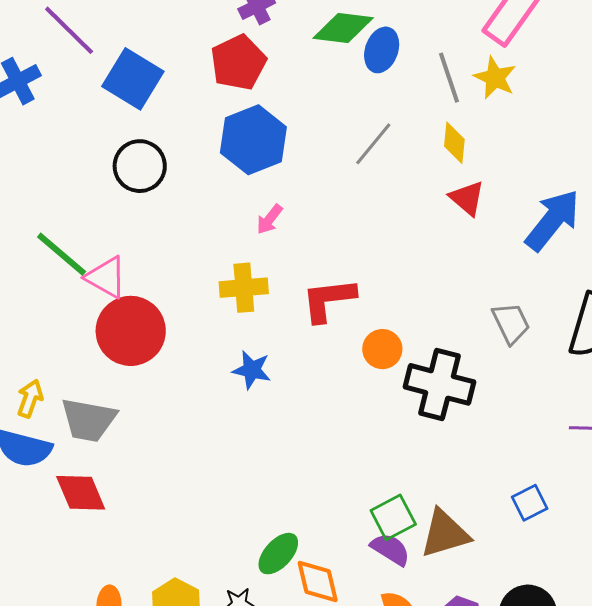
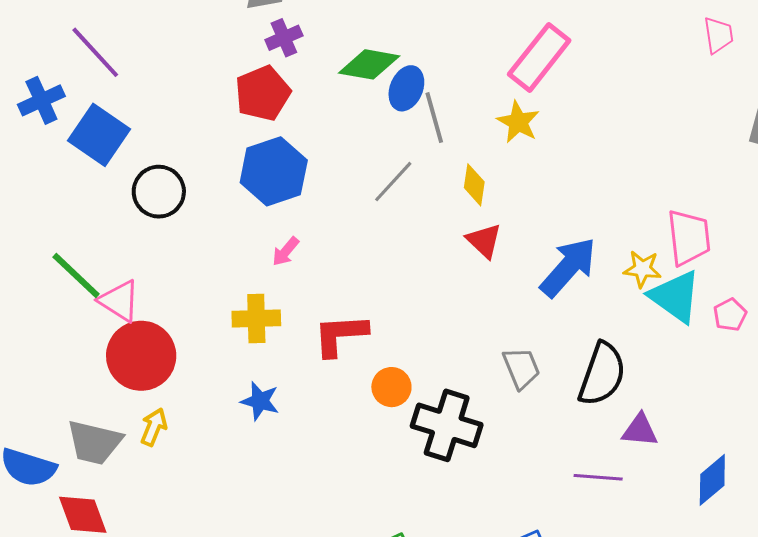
gray line: (449, 78) -> (434, 118), moved
blue square: (133, 79) -> (99, 135), moved
yellow arrow: (30, 398) -> (154, 427), moved

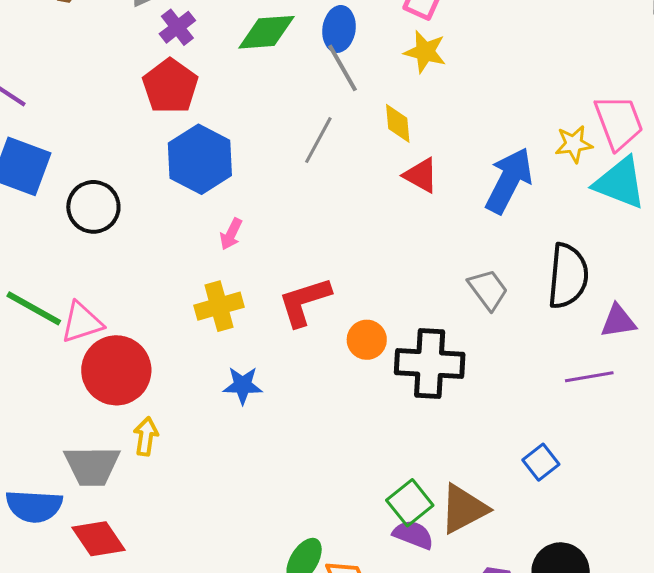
blue ellipse: (406, 88) -> (339, 29), moved
yellow star: (642, 269) -> (574, 144), moved
pink triangle: (119, 301) -> (82, 323), turned -36

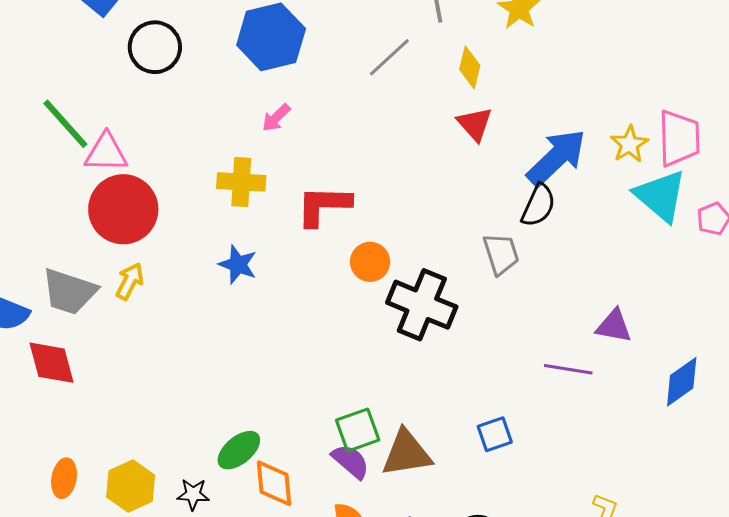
yellow star: (574, 144) -> (629, 144), turned 30
black semicircle: (568, 276) -> (538, 205), moved, size x0.7

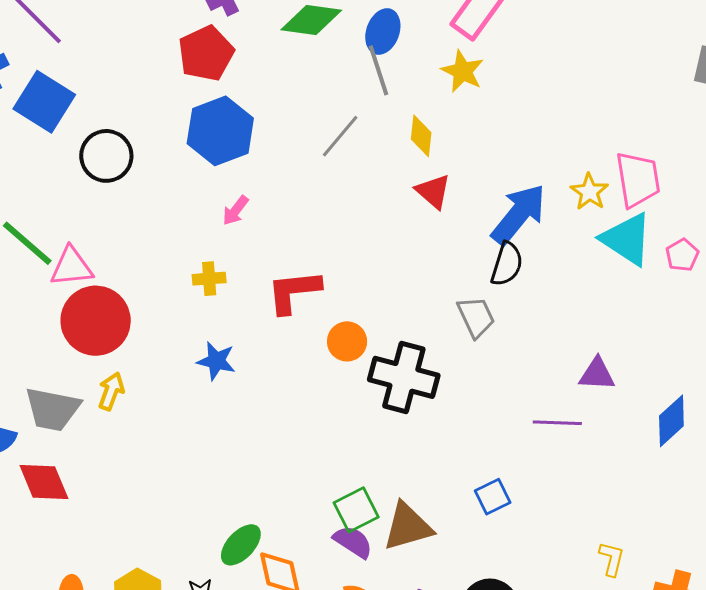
yellow cross: (241, 182) -> (209, 279), size x0.7

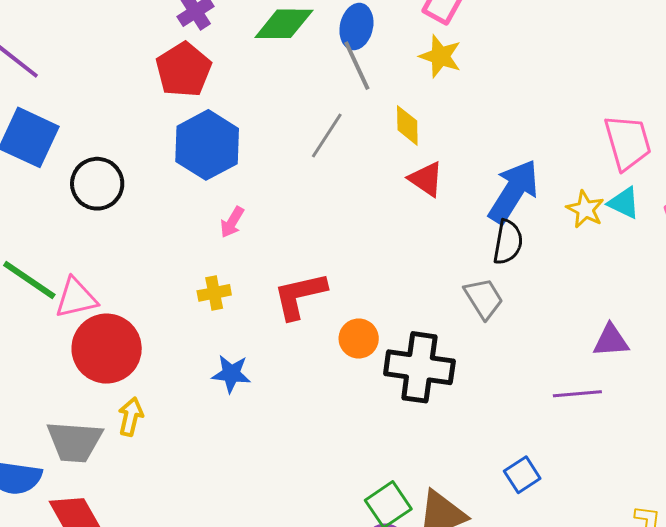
yellow star: (589, 192) -> (585, 209), moved
cyan triangle: (627, 239) -> (624, 203), size x0.6

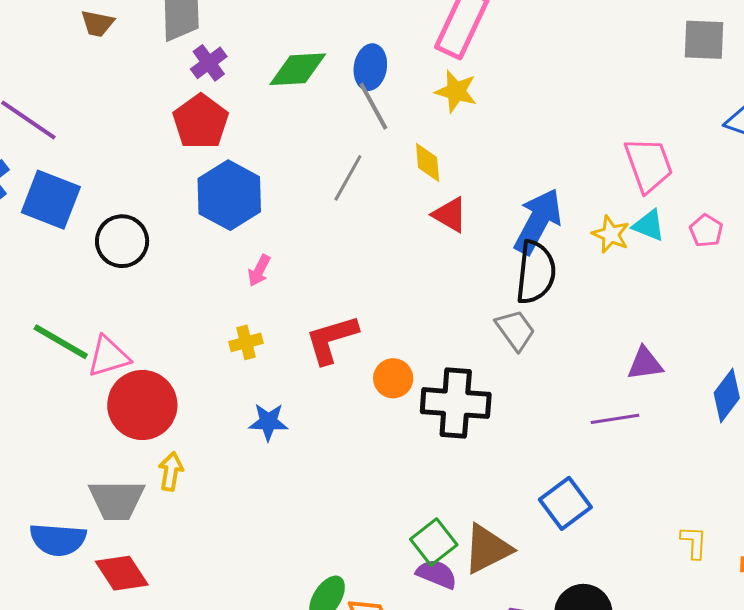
black semicircle: (508, 242) -> (536, 272), size x1.4
blue square: (522, 475) -> (565, 503), size x1.4

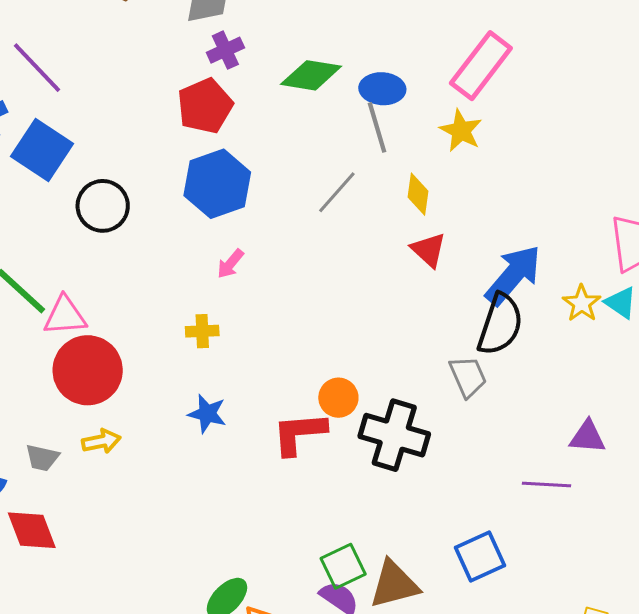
blue ellipse: (370, 67) -> (382, 89), turned 72
red L-shape: (331, 339) -> (299, 433), moved
yellow arrow: (171, 471) -> (101, 441), turned 57
gray trapezoid: (117, 500) -> (42, 458), size x0.6

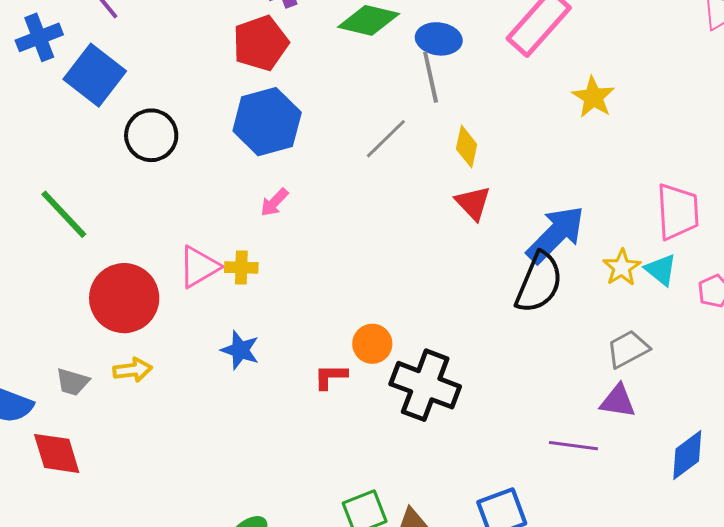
yellow star: (461, 131) -> (593, 97), moved
pink triangle: (65, 316) -> (199, 267), moved, turned -30
gray trapezoid: (468, 377) -> (628, 349), moved, turned -99
red L-shape: (299, 433) -> (331, 376), size x0.6

